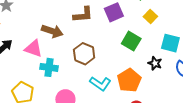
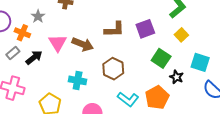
pink triangle: (33, 49) -> (58, 43), moved, turned 36
black star: (155, 63) -> (176, 77), moved

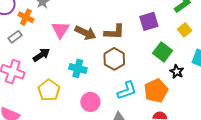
brown L-shape: (114, 30) -> (114, 32), moved
black arrow: (34, 57) -> (41, 55), moved
cyan L-shape: (128, 99) -> (127, 90), turned -60

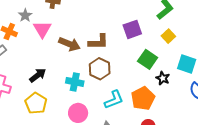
pink triangle: (60, 30) -> (42, 29), moved
black arrow: (41, 55) -> (38, 75), moved
cyan cross: (78, 68) -> (75, 82), moved

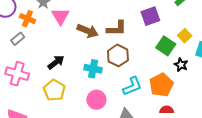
yellow square: (168, 36) -> (185, 36), moved

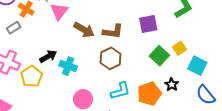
black star: (181, 65) -> (172, 84), moved
cyan cross: (93, 69) -> (68, 66), moved
yellow pentagon: (54, 90) -> (32, 76), moved

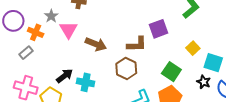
brown L-shape: (113, 31) -> (137, 44), moved
green square: (159, 56) -> (171, 72), moved
black star: (172, 84) -> (204, 82), moved

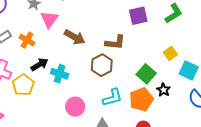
purple square: (159, 29) -> (138, 16), moved
orange cross: (36, 32) -> (27, 40), moved
black star: (204, 82) -> (163, 90), moved

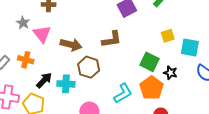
yellow square: (170, 53) -> (168, 36), turned 32
brown hexagon: (102, 65) -> (89, 67), moved

